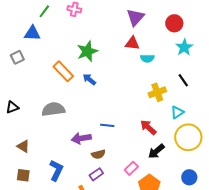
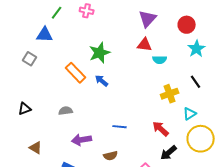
gray square: (17, 57) -> (30, 59), turned -32
gray semicircle: (53, 109) -> (66, 111), size x0.6
purple arrow: (81, 138) -> (82, 140), moved

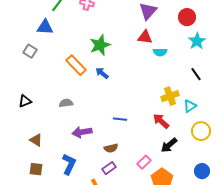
yellow cross: (170, 94) -> (170, 96), moved
yellow circle: (201, 139) -> (201, 131), size x0.7

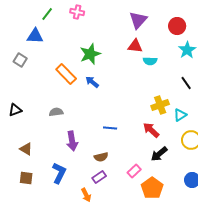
purple arrow: (82, 132) -> (72, 141), turned -90

